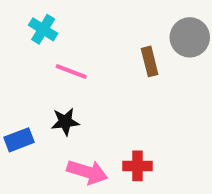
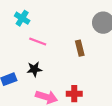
brown rectangle: (150, 61) -> (80, 48), moved

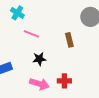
black star: (34, 69) -> (39, 59), moved

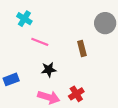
red cross: (64, 81) -> (76, 94), turned -32

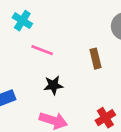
red cross: (76, 94) -> (105, 118), moved

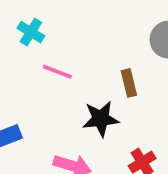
black star: (53, 85) -> (101, 119), moved, size x1.4

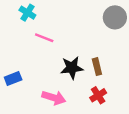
brown rectangle: (129, 83) -> (97, 67), moved

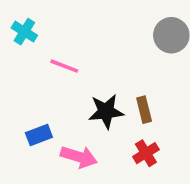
cyan cross: (27, 13) -> (24, 32), moved
blue rectangle: (13, 79) -> (39, 135), moved

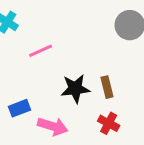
pink line: (64, 66) -> (41, 51), turned -45
red cross: (146, 153) -> (109, 123), turned -30

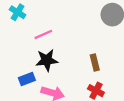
black star: (75, 89) -> (47, 60), moved

